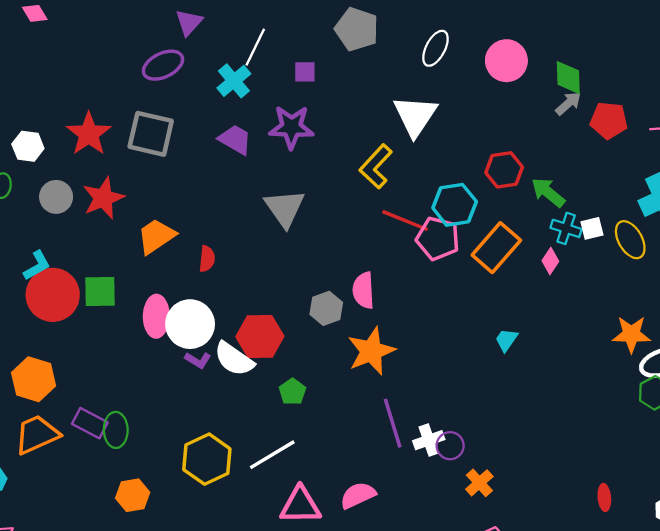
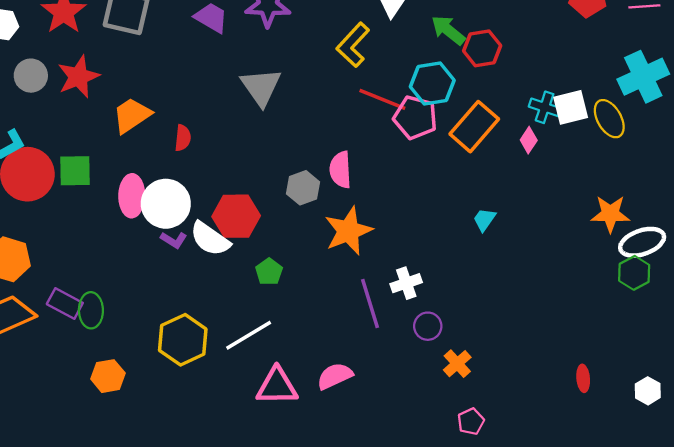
green arrow: (548, 192) -> (448, 30), moved
white square: (592, 228) -> (571, 107), size x1.5
white cross: (429, 440) -> (406, 283), moved

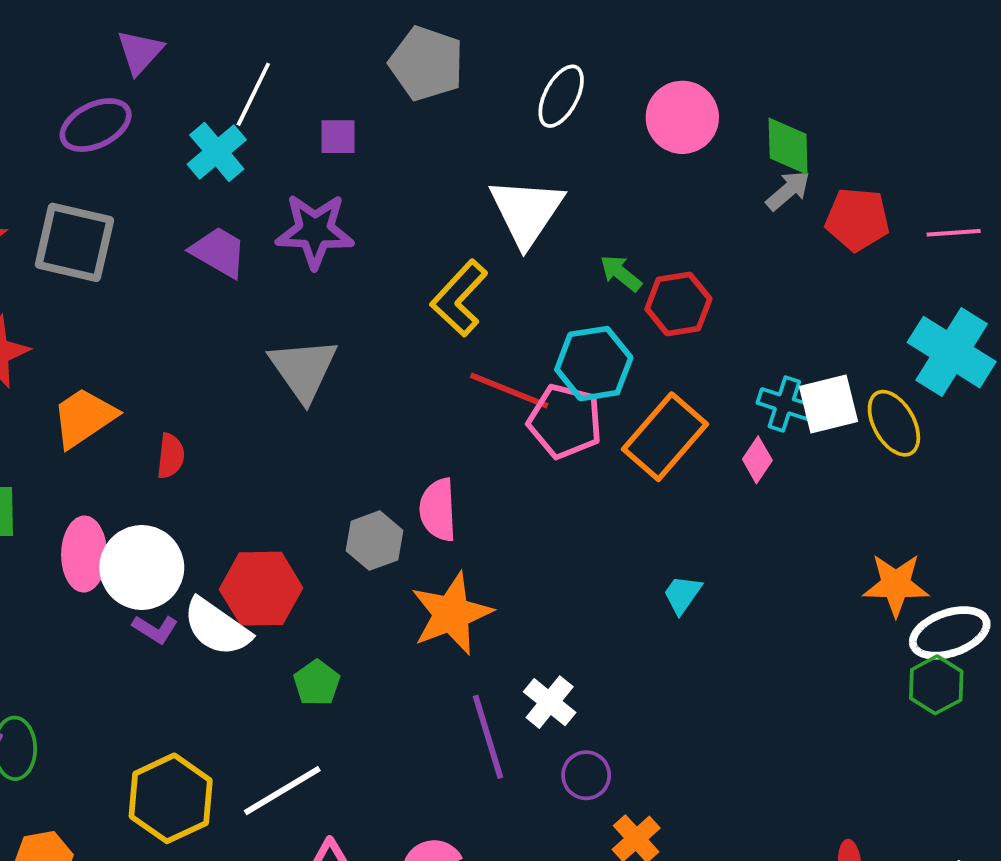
green arrow: (448, 30) -> (621, 273), size x0.7
cyan cross: (643, 77) -> (952, 352), turned -33
white cross: (406, 283) -> (550, 702), turned -32

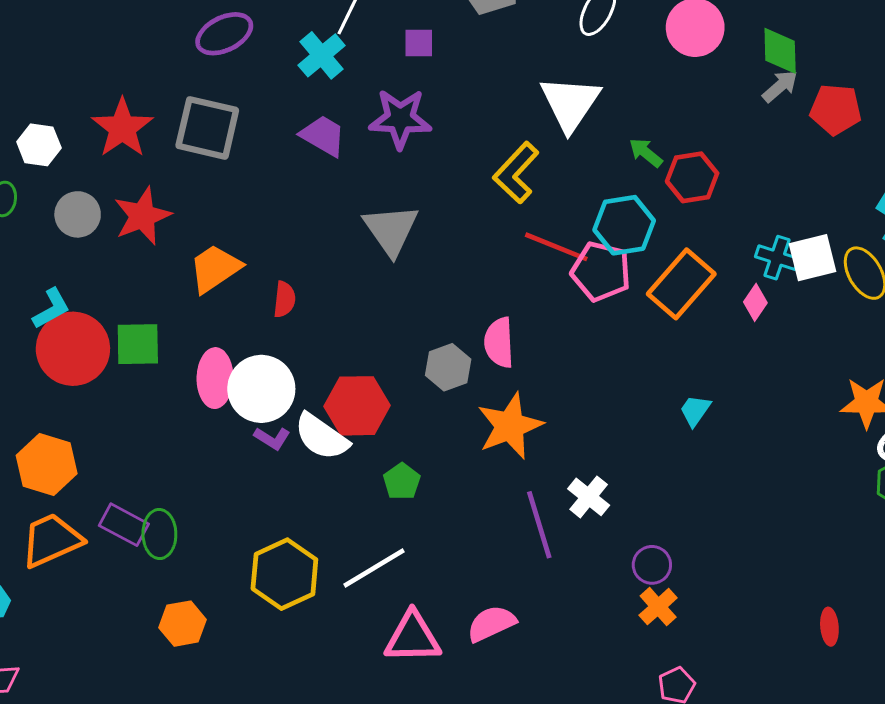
purple circle: (586, 775) -> (652, 565), moved

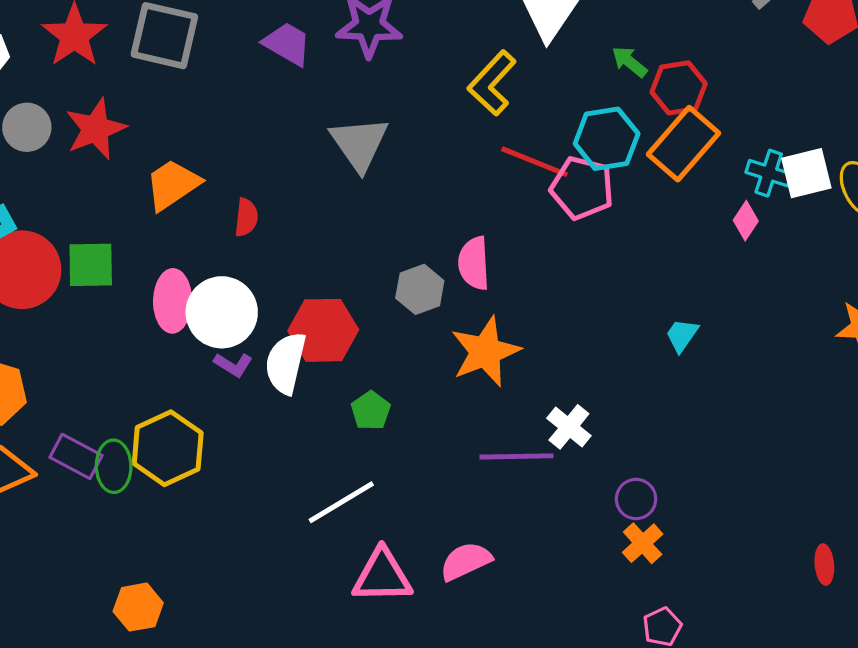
orange rectangle: (681, 284) -> (684, 144), moved
white semicircle: (322, 437) -> (286, 363), turned 68
purple line: (539, 525) -> (516, 456), turned -74
yellow hexagon: (284, 574) -> (168, 448), moved
orange hexagon: (183, 624) -> (138, 607), moved

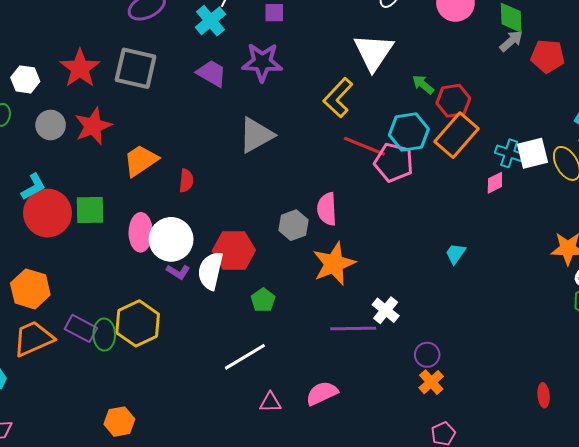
gray triangle: (359, 144) -> (256, 135), turned 36
pink diamond: (746, 221) -> (495, 183), turned 30
pink triangle: (382, 576) -> (270, 402), size x0.6

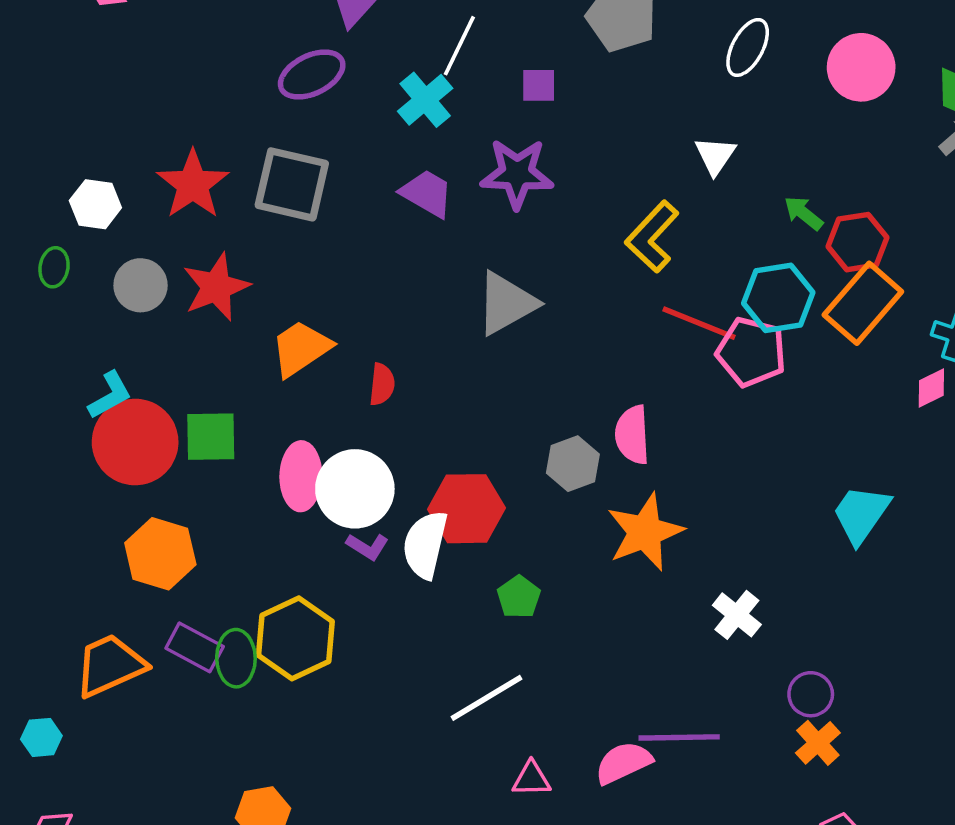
white triangle: (373, 52) -> (715, 156), size x0.6
cyan trapezoid: (455, 254) -> (861, 514), size x1.6
orange hexagon: (30, 289) -> (160, 554), moved
purple line: (353, 328) -> (679, 737), moved

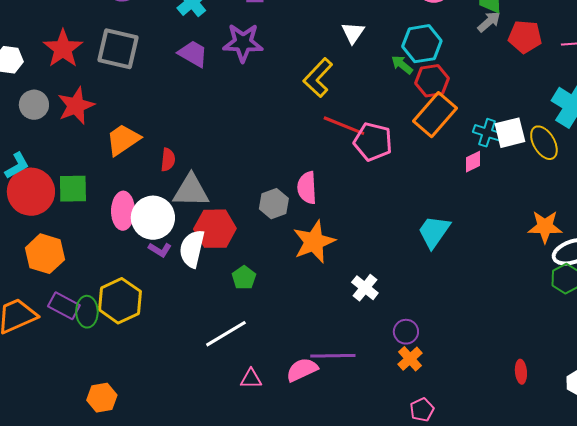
cyan hexagon: (778, 298) -> (422, 44), moved
gray triangle: (506, 303) -> (191, 191), moved, turned 30

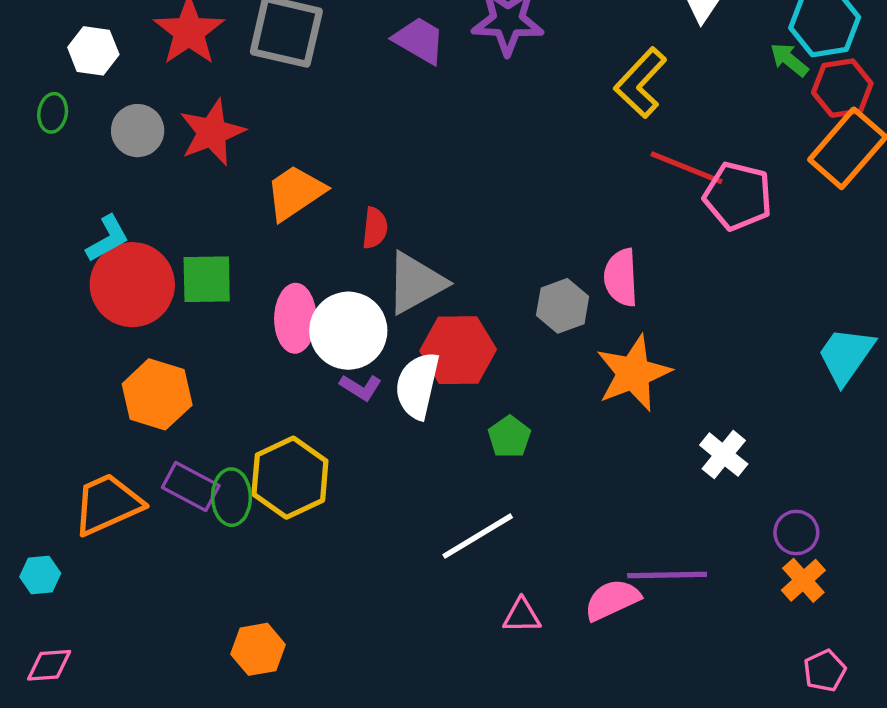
gray triangle: (191, 191) -> (416, 283), turned -30

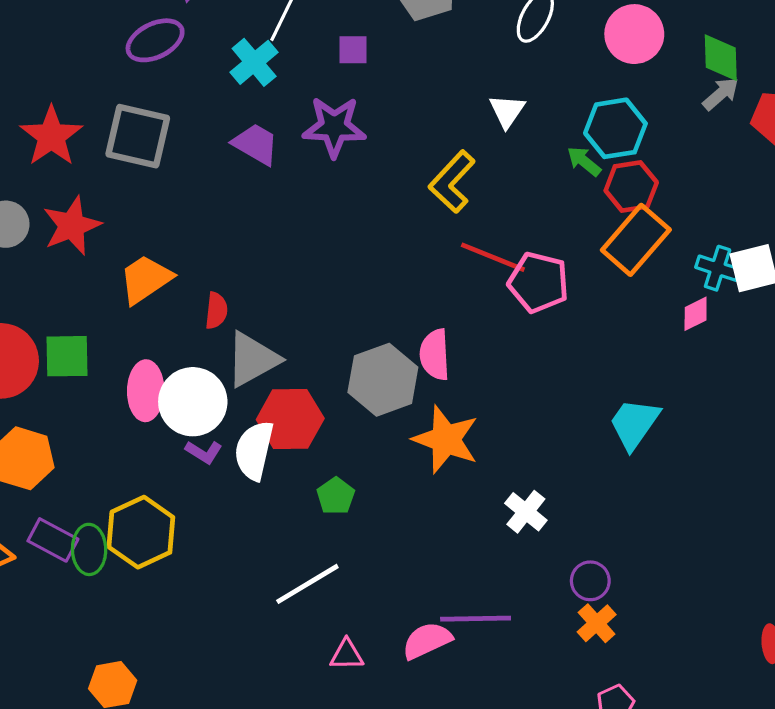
gray hexagon: (563, 306) -> (383, 380), size x1.5
orange star: (633, 373) -> (446, 439), turned -30

